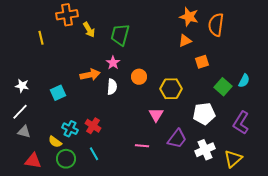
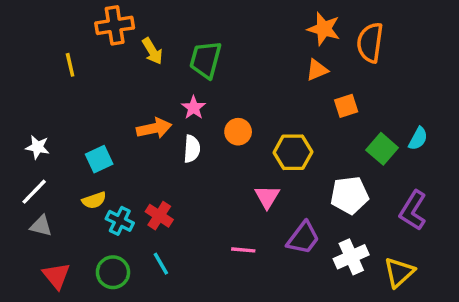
yellow semicircle: (55, 142) -> (94, 200), moved, turned -56
red triangle: (33, 161) -> (56, 276), turned 42

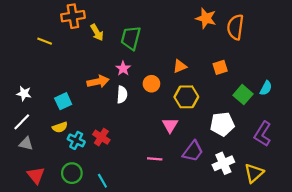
yellow line: (70, 65) -> (45, 41), turned -56
orange triangle: (317, 70) -> (180, 66), moved
cyan line: (161, 264) -> (102, 181), moved

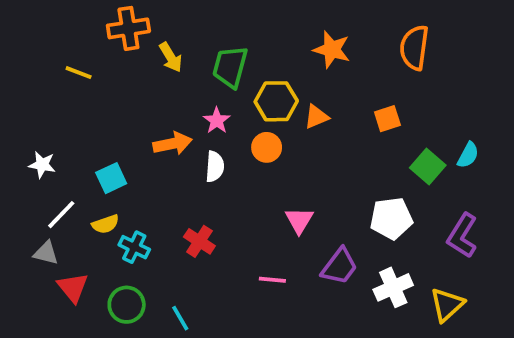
orange star: (206, 18) -> (332, 50), moved
yellow hexagon: (186, 97) -> (276, 101), moved
white line: (22, 122) -> (61, 215), moved
red cross: (101, 137) -> (199, 241), moved
red triangle: (36, 175) -> (73, 287), moved

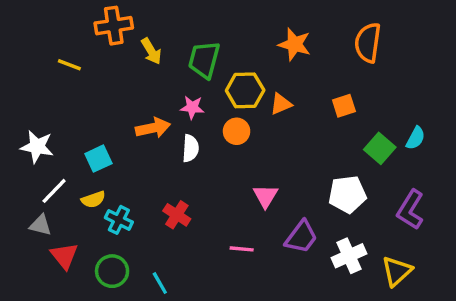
pink star: (217, 121) -> (192, 107), turned -30
white star: (42, 165) -> (37, 147), size x1.4

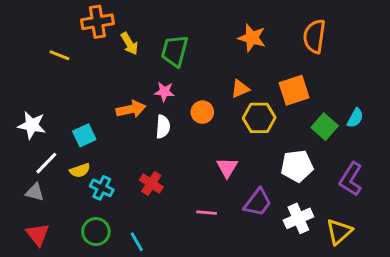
yellow hexagon: (245, 90) -> (259, 118), moved
orange square: (344, 106) -> (294, 90), size x1.5
red triangle: (64, 256) -> (38, 234), moved

